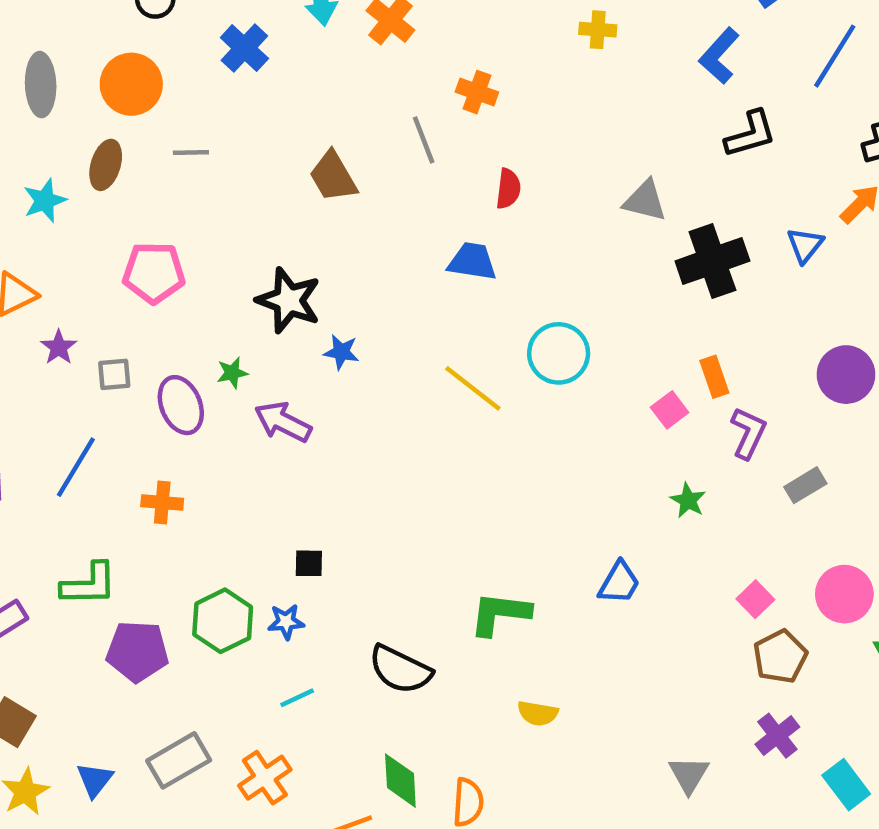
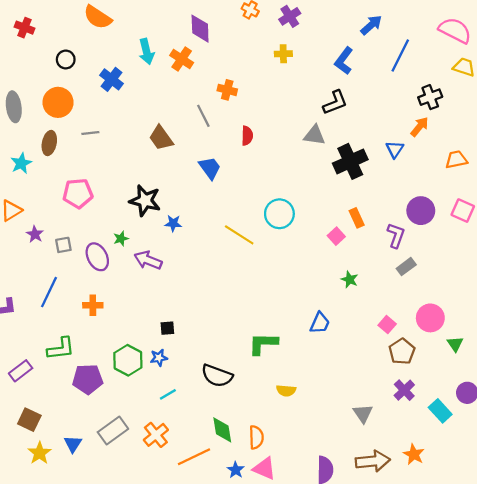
black L-shape: (750, 134) -> (335, 103), moved
blue trapezoid: (472, 261) -> (210, 168), moved, turned 50
purple L-shape: (748, 433) -> (396, 235), moved

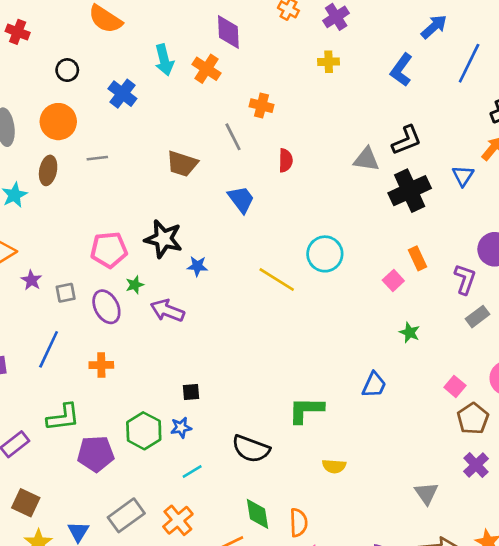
black L-shape: (335, 103) -> (407, 140), moved
brown trapezoid: (161, 138) -> (182, 164), turned -36
pink pentagon: (78, 193) -> (109, 250), moved

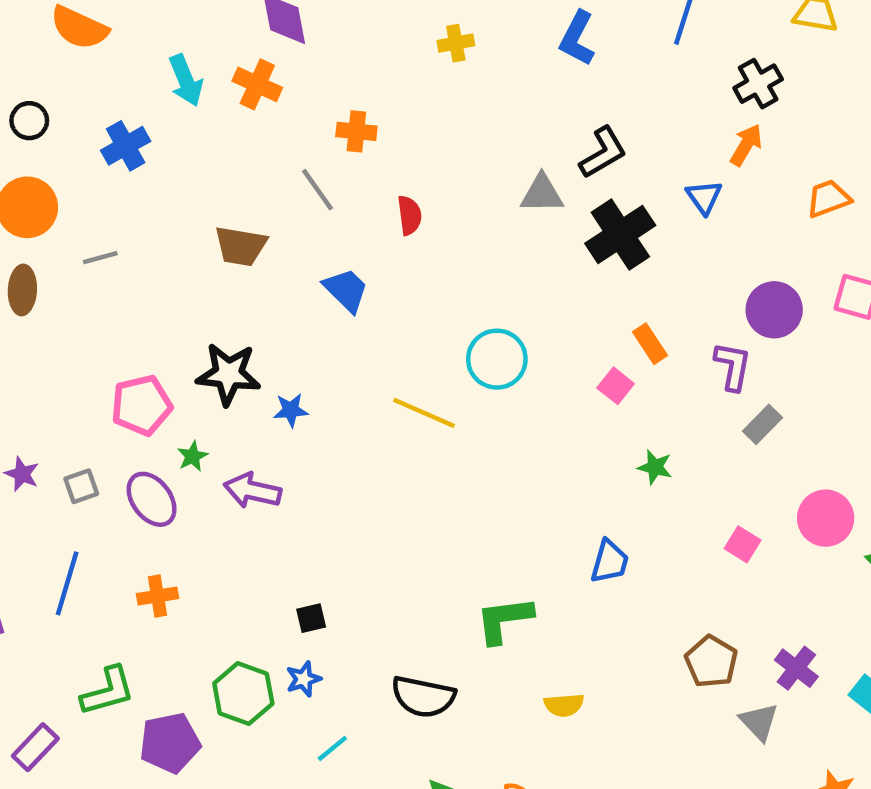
blue cross: (122, 94) -> (126, 146), turned 32
brown pentagon: (473, 419) -> (711, 662), moved
gray triangle: (426, 493) -> (759, 722), moved

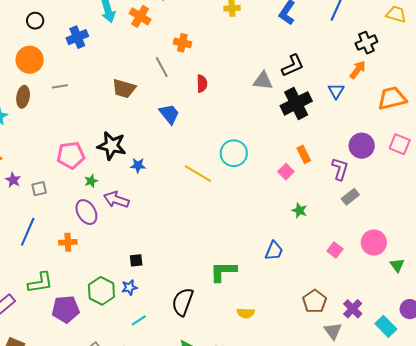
orange trapezoid: (828, 199) -> (392, 98), size x1.4
purple ellipse: (152, 499) -> (86, 212), moved
black semicircle: (423, 697) -> (183, 302), turned 92

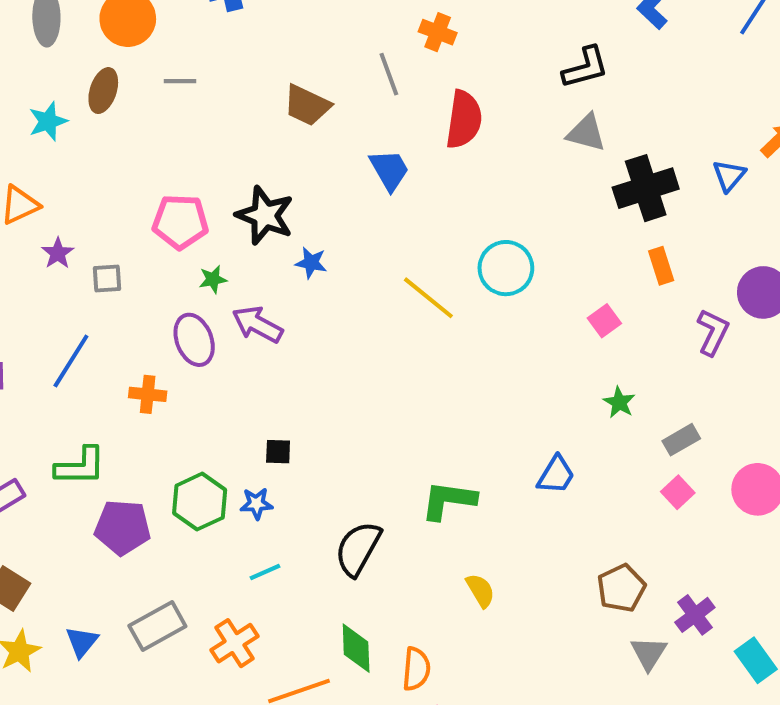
black L-shape: (293, 65) -> (585, 67), moved
red semicircle: (202, 84) -> (464, 119), size x1.6
orange rectangle: (304, 154) -> (661, 266), moved
gray rectangle: (350, 197) -> (681, 440), moved
yellow semicircle: (246, 313) -> (480, 590), turned -132

